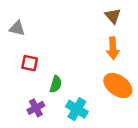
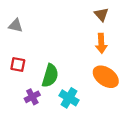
red square: (30, 63) -> (18, 65), moved
green semicircle: (56, 84) -> (50, 76), size x1.5

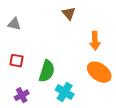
brown triangle: (101, 14) -> (69, 13), moved
purple cross: (32, 97) -> (22, 95), moved

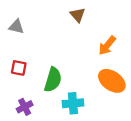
orange arrow: (95, 41) -> (107, 46), turned 42
cyan cross: (65, 92) -> (73, 103), turned -36

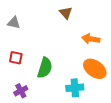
orange arrow: (107, 46) -> (91, 39), turned 60
cyan cross: (73, 103) -> (75, 88), moved

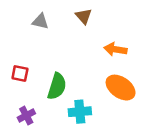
gray triangle: (14, 23) -> (40, 21), moved
cyan cross: (75, 88) -> (80, 112), moved

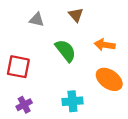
red square: (20, 74) -> (18, 67), size x1.5
green semicircle: (57, 86) -> (66, 51), moved, turned -55

